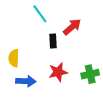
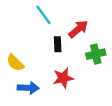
yellow semicircle: (14, 58) -> (15, 63), turned -48
green cross: (90, 74) -> (96, 54), moved

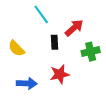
yellow semicircle: (15, 63) -> (16, 48), moved

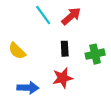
red arrow: (74, 28) -> (71, 16), moved
black rectangle: (55, 42) -> (65, 49), moved

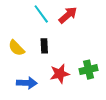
black rectangle: (65, 49) -> (44, 46), moved
green cross: (95, 54) -> (89, 70), moved

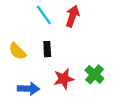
red arrow: (68, 15) -> (72, 16), turned -30
green cross: (89, 70) -> (94, 74), turned -36

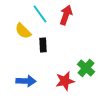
yellow semicircle: (17, 51) -> (23, 31), moved
red star: (64, 79) -> (65, 81), moved

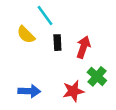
red arrow: (66, 15) -> (83, 47), moved
black rectangle: (43, 45) -> (57, 43), moved

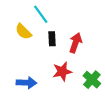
green cross: (97, 76) -> (92, 80), moved
red star: (73, 91) -> (62, 71), moved

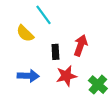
black rectangle: (52, 39) -> (55, 52), moved
blue arrow: (26, 83) -> (28, 76), moved

